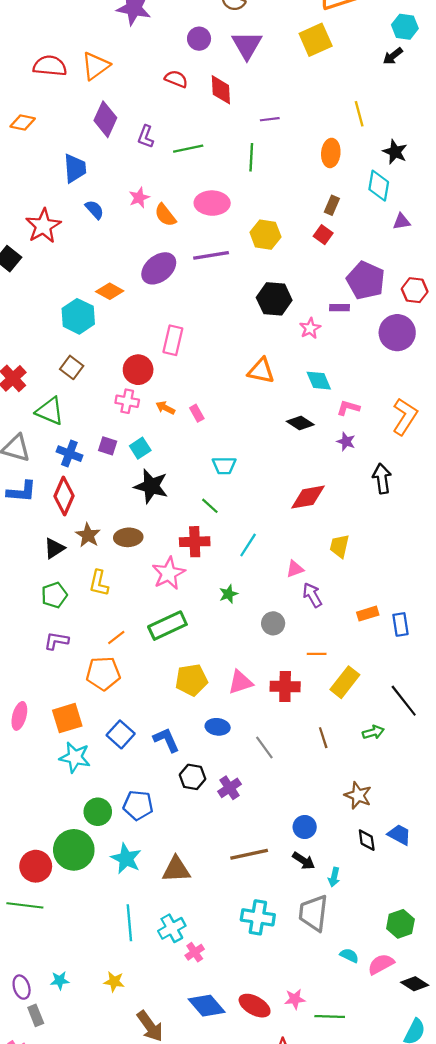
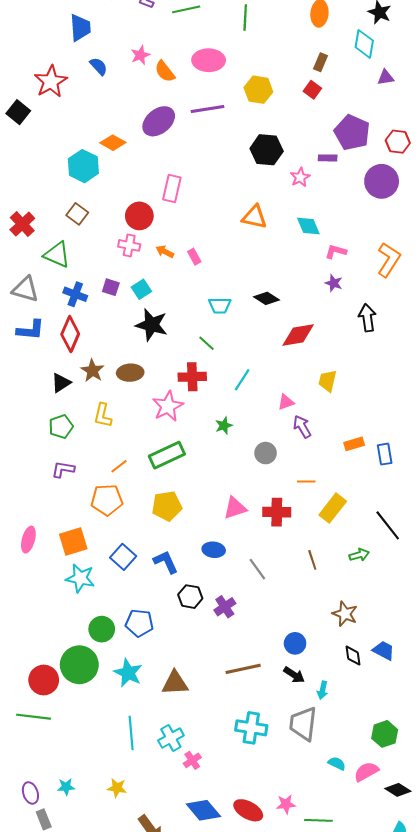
black diamond: (300, 423) -> (267, 298), moved
yellow pentagon: (191, 680) -> (167, 506), moved

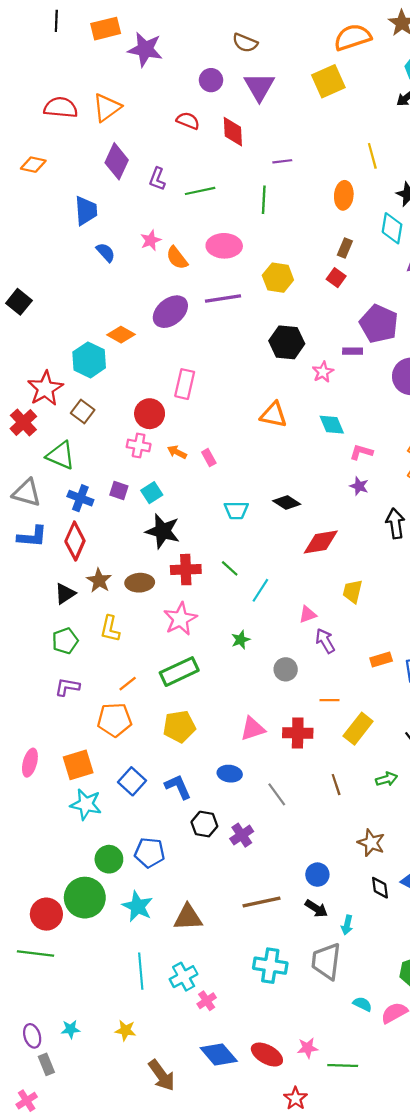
red star: (51, 82) -> (45, 388), moved
green line: (207, 343) -> (230, 568), moved
red cross: (192, 377) -> (186, 570), moved

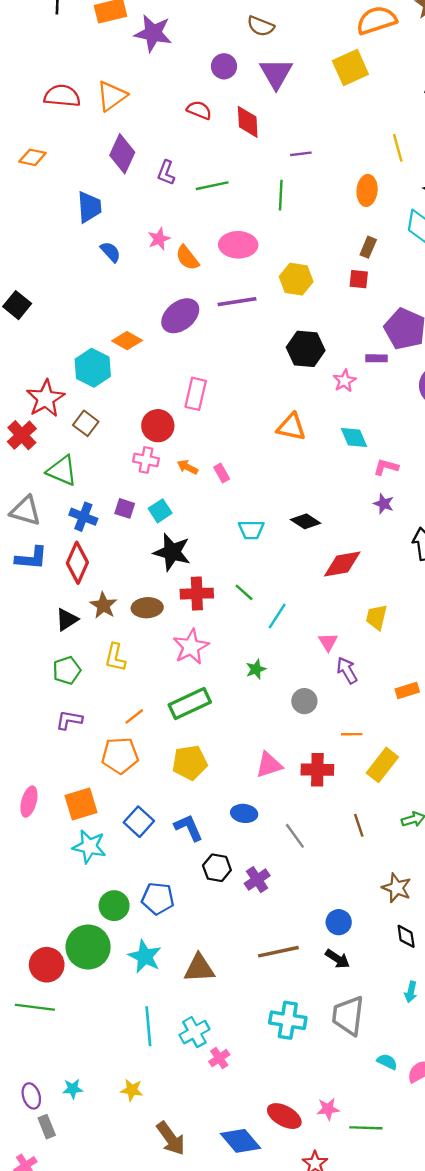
red square: (336, 278) -> (359, 279), turned -30
pink triangle: (308, 614) -> (328, 642), turned -42
cyan arrow: (347, 925) -> (411, 992), moved
blue diamond: (219, 1055) -> (241, 1141), moved

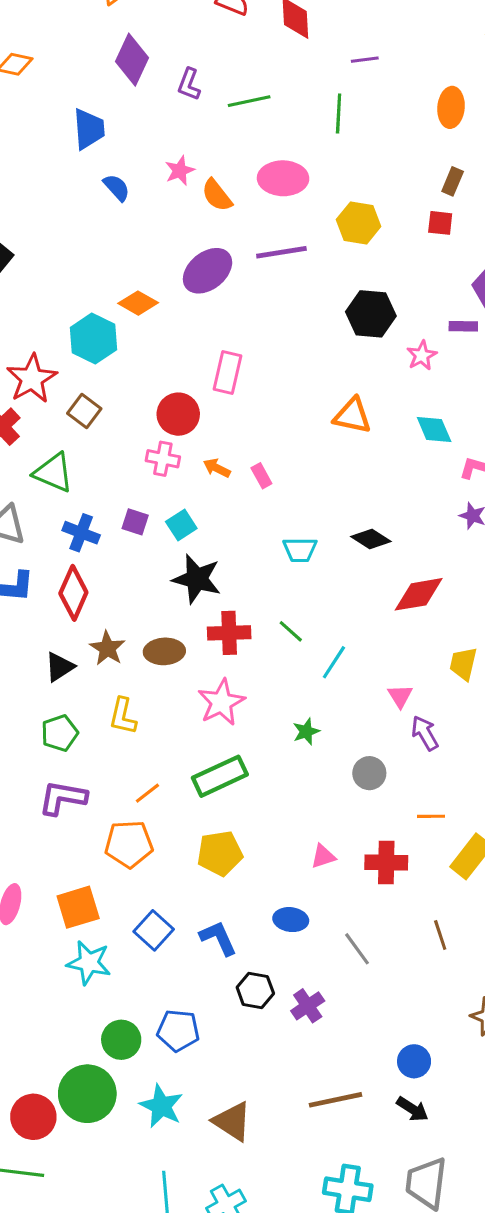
purple L-shape: (69, 720) -> (63, 798), size x1.4
pink triangle: (269, 765) -> (323, 856), size x0.7
brown triangle: (199, 968) -> (232, 1121), turned 36

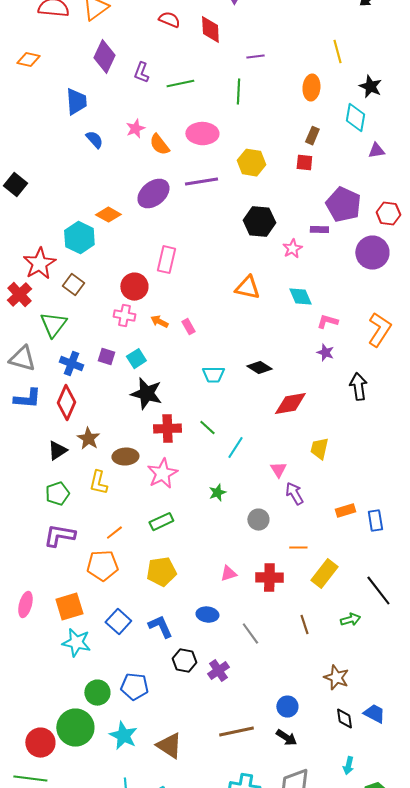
green triangle: (53, 473) -> (53, 325), turned 44
brown ellipse: (164, 651) -> (125, 457), moved
green rectangle: (220, 776) -> (161, 522), size x0.7

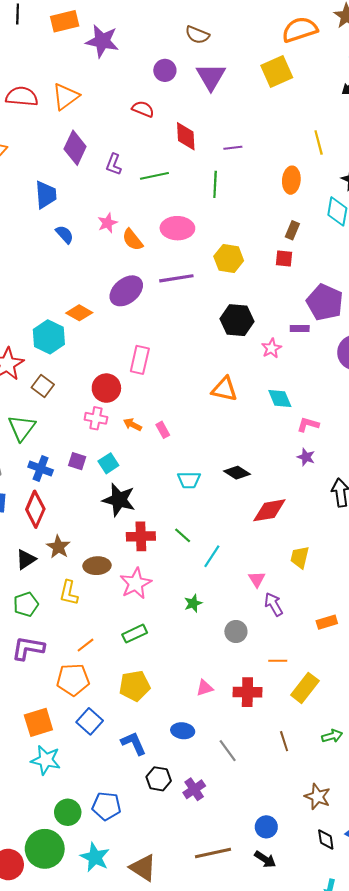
red diamond: (210, 30) -> (186, 136), moved
blue square: (118, 622) -> (90, 721), moved

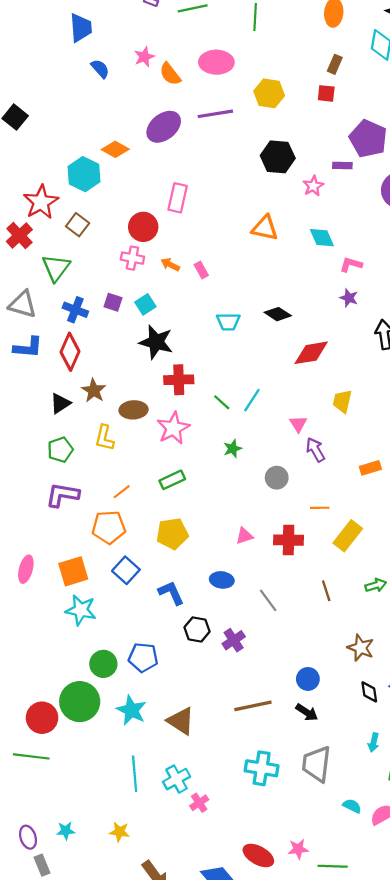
green line: (183, 535) -> (222, 402), moved

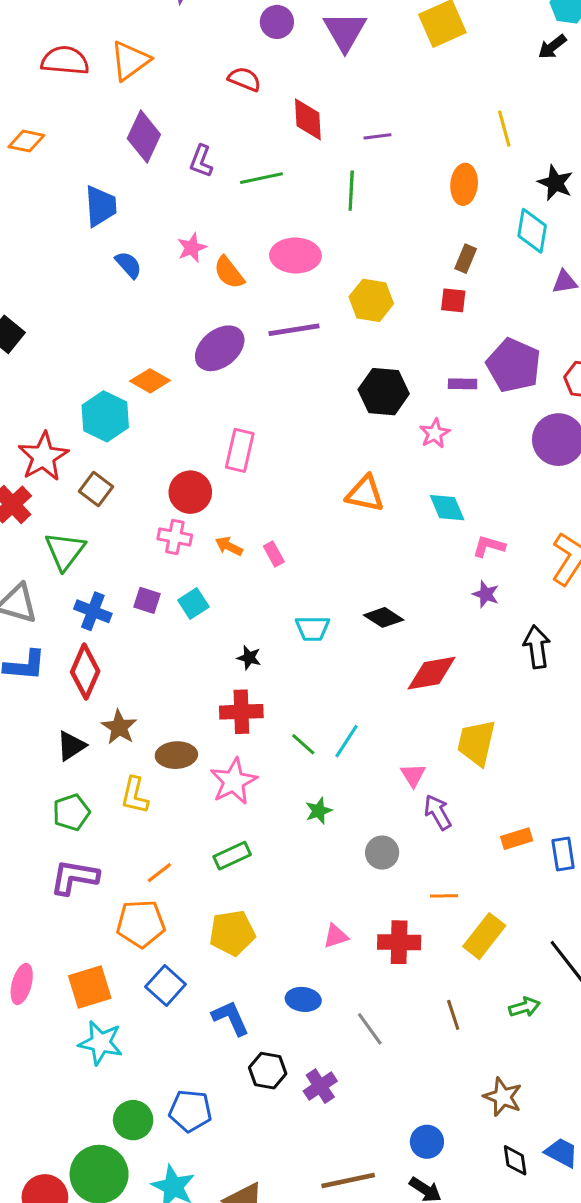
purple rectangle: (342, 166) -> (463, 384), moved
black star: (156, 342) -> (249, 658), moved, size x0.5
yellow trapezoid: (342, 401) -> (476, 743), size x1.4

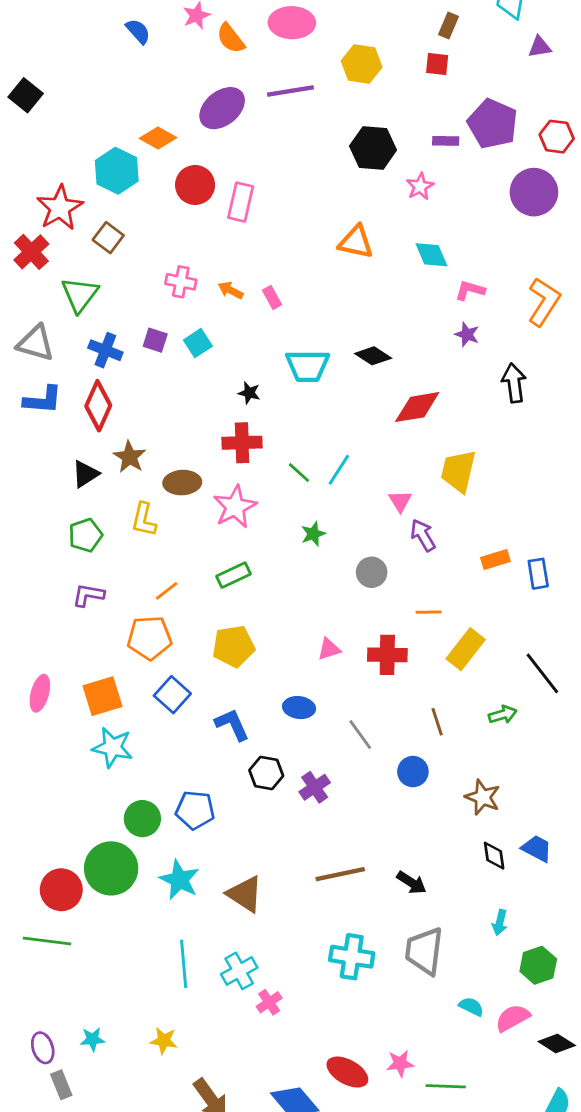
red circle: (190, 492) -> (195, 185), moved
cyan trapezoid: (312, 628) -> (308, 366), size x1.4
purple L-shape: (74, 877) -> (88, 595), size x0.7
blue circle: (427, 1142) -> (413, 772), moved

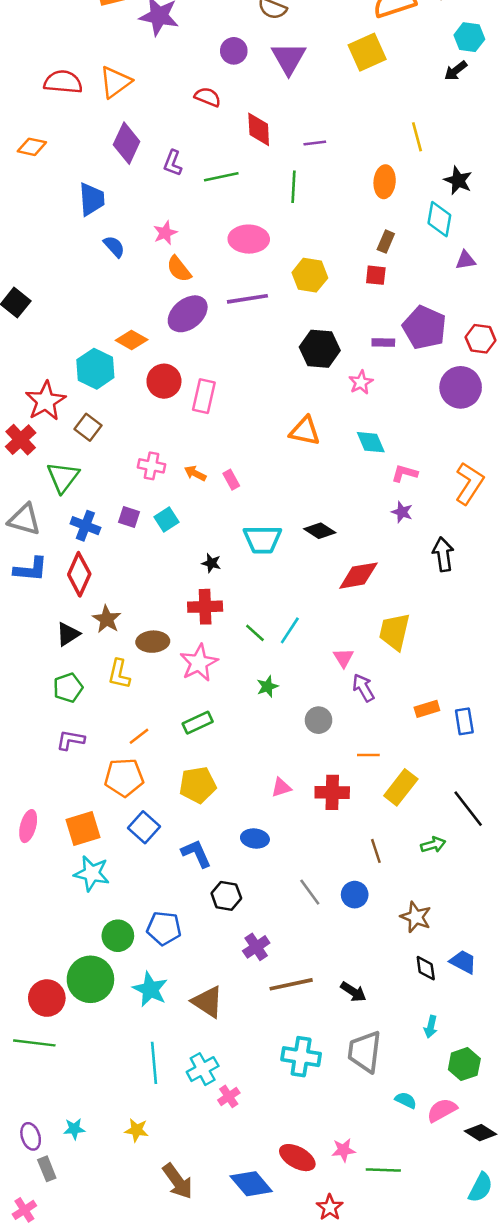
orange semicircle: (231, 38) -> (179, 269), moved
gray line: (360, 735) -> (310, 892), moved
purple cross: (315, 787) -> (256, 947), moved

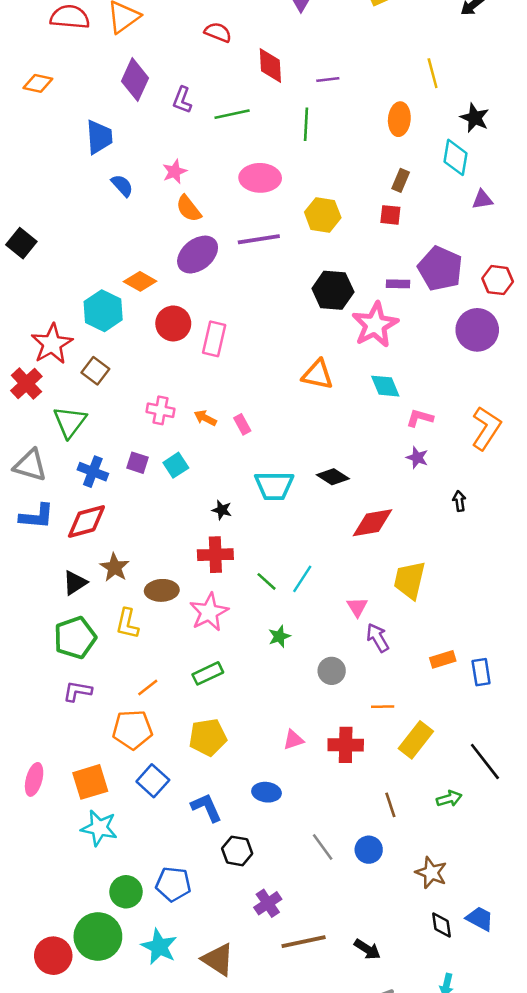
pink star: (361, 382) -> (375, 325), size x1.8
black arrow: (443, 554) -> (459, 501), size x0.6
red diamond: (79, 574) -> (86, 521), turned 51
green pentagon: (68, 688) -> (75, 638), size x1.4

